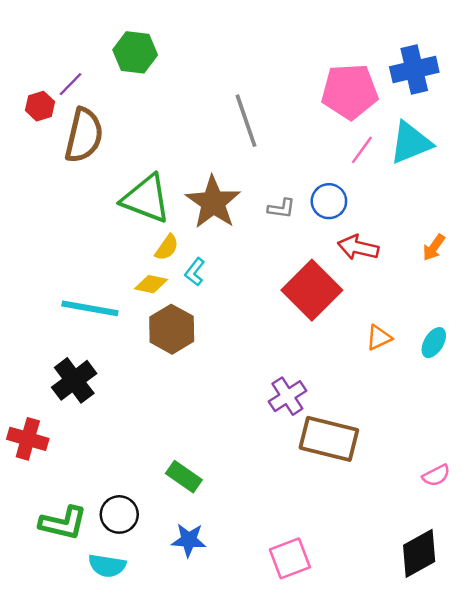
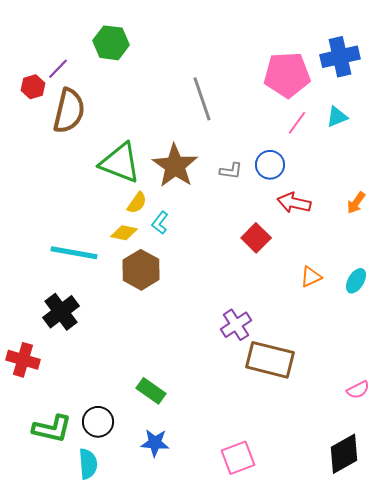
cyan triangle: (411, 143) -> (337, 117), size x0.6
red square: (312, 290) -> (256, 238), size x0.6
cyan semicircle: (107, 566) -> (88, 464), turned -104

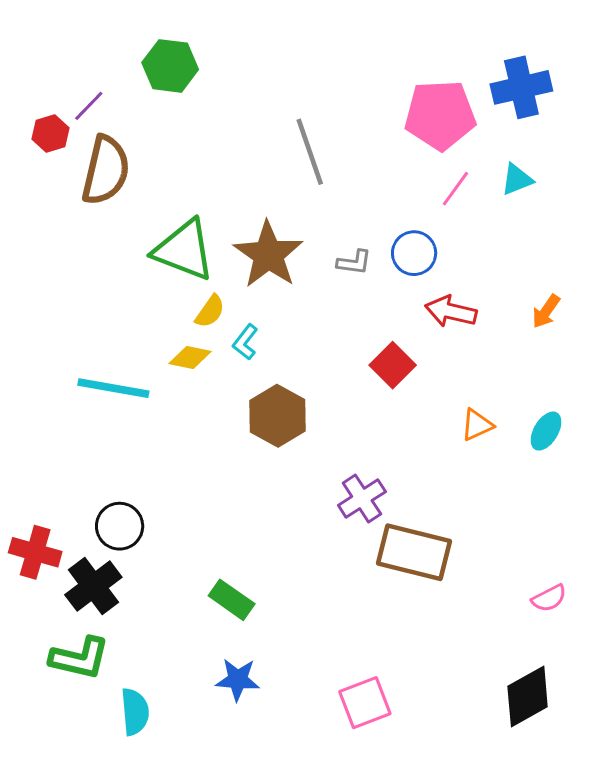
brown hexagon: (141, 270) -> (278, 416), moved
black cross: (61, 312) -> (93, 586), moved
black circle: (98, 422) -> (120, 526), moved

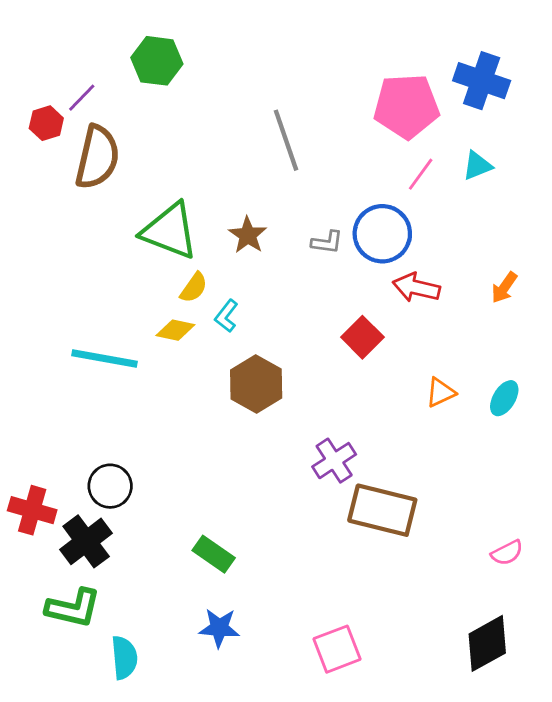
blue cross: (521, 87) -> (482, 81), turned 32
blue circle: (414, 253) -> (382, 234), size x1.4
brown star: (268, 255) -> (248, 235), size x0.6

